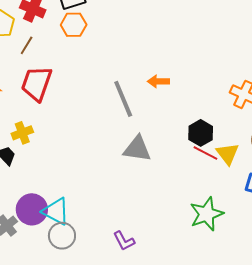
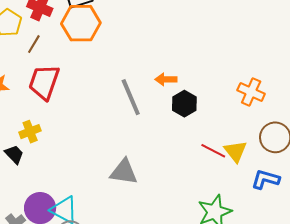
orange hexagon: (74, 25) -> (81, 23), size x1.5
black hexagon: (201, 133) -> (184, 104), moved
gray triangle: (137, 149) -> (124, 172), moved

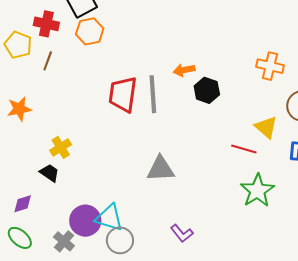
orange hexagon: (81, 23) -> (90, 31), size x0.7
red trapezoid: (44, 82) -> (123, 94), moved
gray line: (131, 97) -> (153, 94), turned 30
red line: (213, 151) -> (244, 149), moved

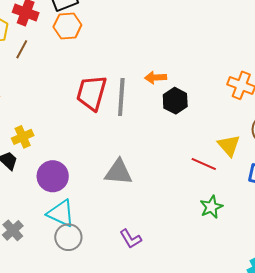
green star: (257, 191) -> (211, 207), size x0.7
purple circle: (85, 221) -> (53, 176), moved

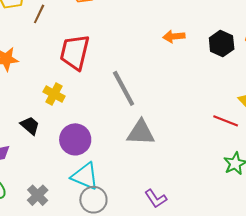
red trapezoid: (92, 93) -> (75, 52), moved
gray line: (121, 97) -> (124, 88), moved, turned -30
black hexagon: (175, 101) -> (222, 43), moved
yellow cross: (23, 137) -> (54, 94), moved, turned -35

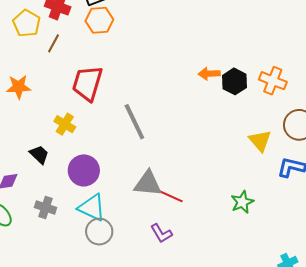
orange arrow: (174, 36) -> (209, 74), moved
red line: (226, 121) -> (171, 196), moved
gray triangle: (141, 133) -> (148, 184), moved
gray cross: (38, 195) -> (46, 208), moved, turned -30

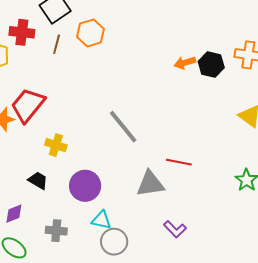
orange hexagon: (99, 20) -> (90, 33), moved
brown line: (54, 43) -> (57, 44), moved
red trapezoid: (87, 83) -> (28, 105), moved, turned 36
red line: (171, 196) -> (179, 162), moved
cyan triangle: (92, 208) -> (101, 220), size x0.7

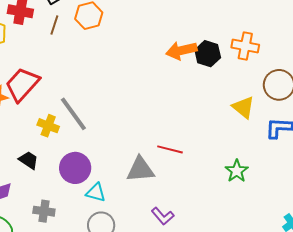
orange arrow: (185, 63) -> (181, 50), size x1.4
gray line: (123, 127) -> (73, 114), moved
cyan triangle: (101, 220) -> (96, 193), moved

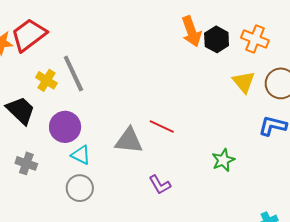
orange arrow: (181, 50) -> (191, 31), turned -108
yellow triangle: (243, 107) -> (244, 82), moved
black trapezoid: (28, 160) -> (21, 110), size x1.5
purple L-shape: (163, 216) -> (160, 185), moved

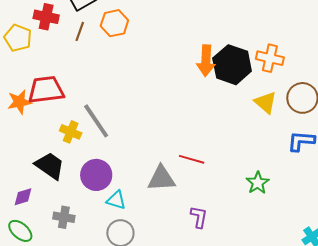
orange arrow: (191, 31) -> (206, 61), turned 32
red trapezoid: (29, 35) -> (46, 90), turned 39
black hexagon: (217, 39) -> (232, 65), size x1.5
purple L-shape: (160, 185) -> (199, 217), turned -130

